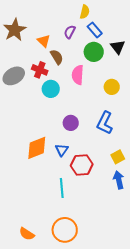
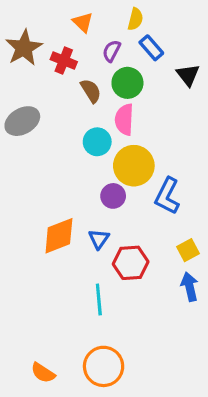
orange triangle: (44, 41) -> (83, 22), moved
green circle: (94, 52) -> (127, 83), moved
red cross: (40, 70) -> (64, 61), moved
yellow circle: (112, 87) -> (134, 166), moved, size x1.6
cyan circle: (51, 89) -> (97, 142), moved

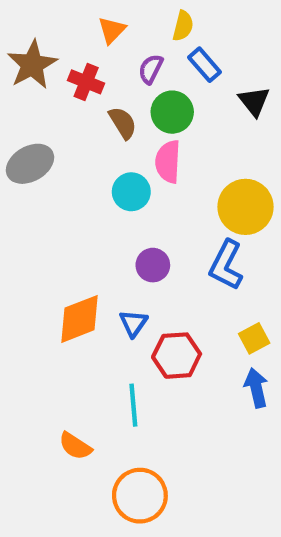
orange triangle: (83, 22) -> (112, 30), turned 30
yellow circle: (134, 166) -> (245, 207), moved
orange semicircle: (43, 373) -> (75, 446), moved

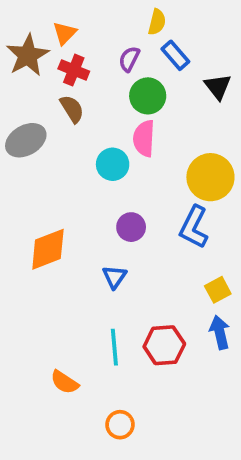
orange triangle: (112, 30) -> (65, 33), moved
brown semicircle: (123, 123) -> (72, 109), moved
orange diamond: (80, 319) -> (48, 249), moved
red hexagon: (177, 356) -> (164, 345), moved
orange circle: (140, 496) -> (120, 425), size x0.6

